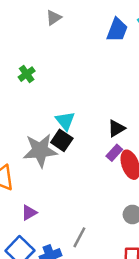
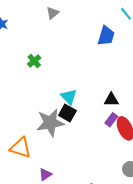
blue trapezoid: (117, 30) -> (106, 36), moved
black triangle: (116, 128) -> (111, 100), turned 35

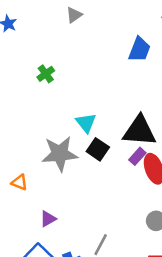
black triangle: (111, 100) -> (139, 131), size x1.8
black square: (67, 113) -> (98, 149), moved
orange triangle: (21, 148) -> (19, 182), size x0.6

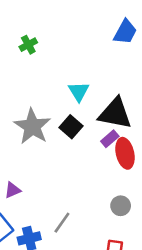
cyan triangle: (86, 123) -> (79, 91), moved
gray star: (60, 154) -> (32, 126), turned 30

